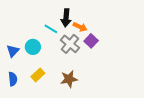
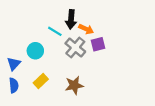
purple square: (91, 41) -> (98, 44), turned 32
blue triangle: (13, 51) -> (14, 64), moved

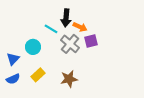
blue semicircle: (14, 85) -> (13, 79), turned 72

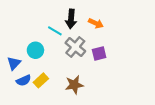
orange arrow: (80, 27) -> (96, 23), moved
purple square: (91, 41) -> (99, 53), moved
blue semicircle: (13, 79) -> (24, 80), moved

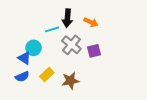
cyan line: (55, 31) -> (52, 29), turned -48
blue triangle: (14, 63) -> (24, 58), moved, turned -40
yellow rectangle: (41, 80) -> (47, 75), moved

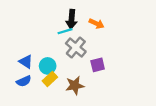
cyan line: (52, 29) -> (65, 31), moved
cyan circle: (34, 48) -> (48, 66), moved
purple square: (94, 51) -> (98, 65), moved

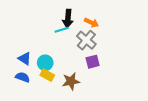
gray cross: (76, 47) -> (86, 40), moved
yellow rectangle: (50, 79) -> (47, 75), turned 72
blue semicircle: (24, 81) -> (23, 77), turned -136

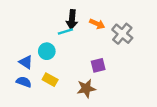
gray cross: (86, 40) -> (122, 34), moved
cyan circle: (45, 63) -> (47, 51), moved
brown star: (71, 81) -> (86, 88), moved

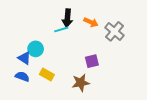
cyan circle: (47, 51) -> (36, 49), moved

